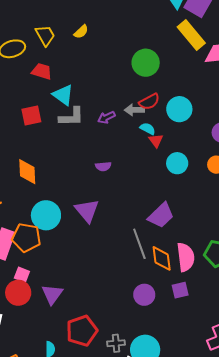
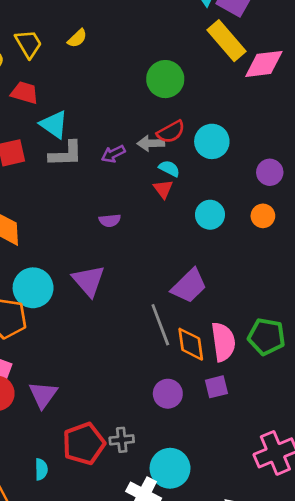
red triangle: (156, 141) -> (163, 189), moved
gray cross: (116, 343) -> (122, 440), moved

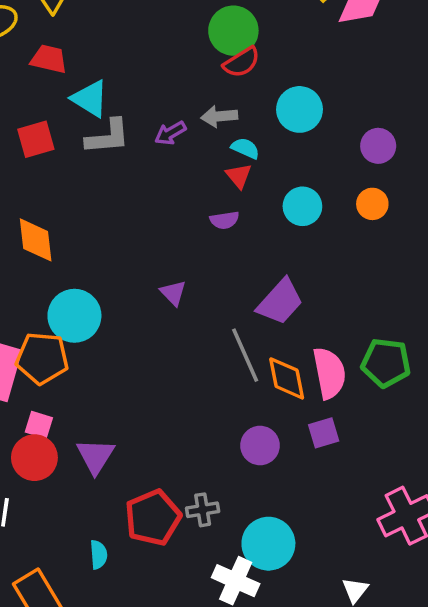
red semicircle: (171, 132) -> (242, 62), moved
purple semicircle: (110, 220) -> (224, 220), moved
purple triangle: (88, 281) -> (173, 293), moved, size x0.6

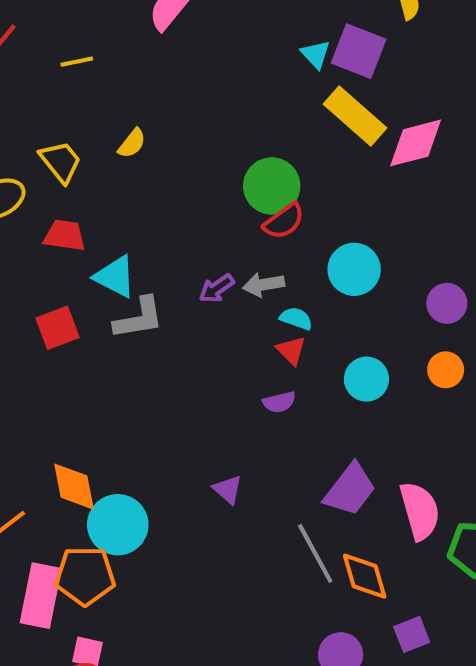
purple arrow: (170, 133) -> (217, 288), moved
orange diamond: (36, 240) -> (74, 487), moved
pink semicircle: (329, 373) -> (420, 511), moved

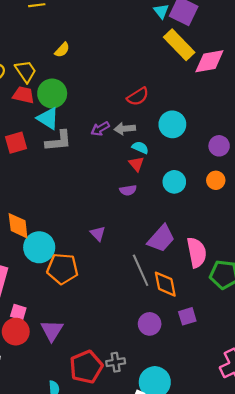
yellow trapezoid: (60, 162) -> (26, 71), moved
green circle: (272, 186) -> (52, 93), moved
orange pentagon: (85, 576) -> (62, 269), moved

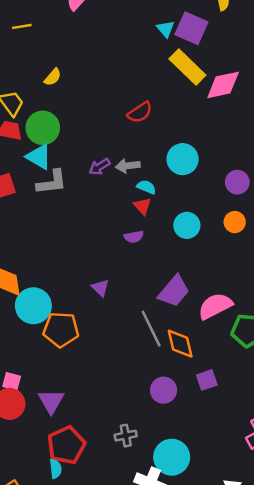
red semicircle: (138, 96) -> (140, 112), moved
pink semicircle: (197, 252) -> (215, 306), turned -104
red pentagon: (86, 367) -> (66, 445), moved

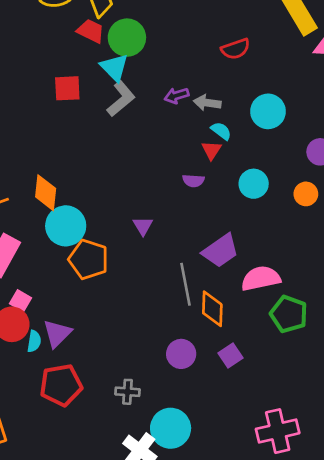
gray L-shape: (52, 182) -> (121, 99), turned -48
purple square: (207, 380) -> (231, 355), turned -30
cyan semicircle: (56, 469) -> (34, 341), moved

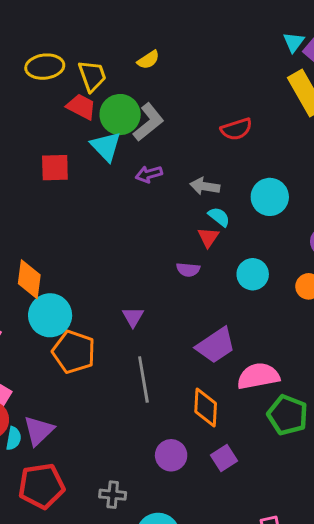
purple arrow: (177, 96) -> (149, 174), moved
gray L-shape: (121, 99) -> (148, 122), moved
gray line: (186, 284) -> (143, 380), moved

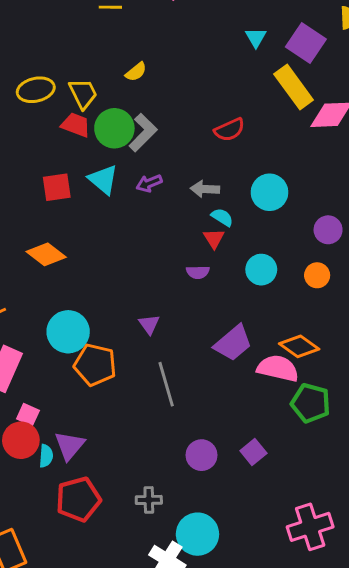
cyan triangle: (294, 42) -> (256, 38), moved
cyan triangle: (106, 146) -> (103, 180), moved
orange diamond: (29, 279) -> (46, 254), moved, turned -54
pink semicircle: (258, 376) -> (278, 368), turned 30
orange diamond: (206, 408) -> (299, 346), moved, turned -51

